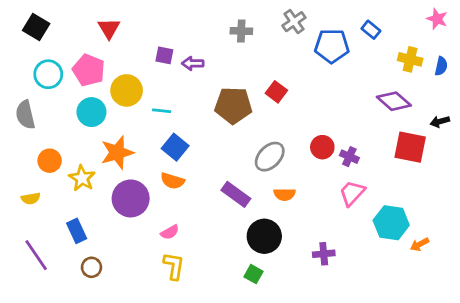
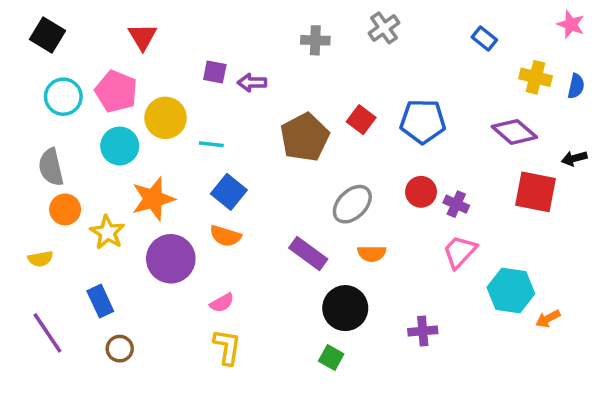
blue pentagon: (332, 46) -> (423, 121), moved
brown pentagon: (233, 105) -> (305, 137), turned -30
gray semicircle: (25, 115) -> (51, 167), moved

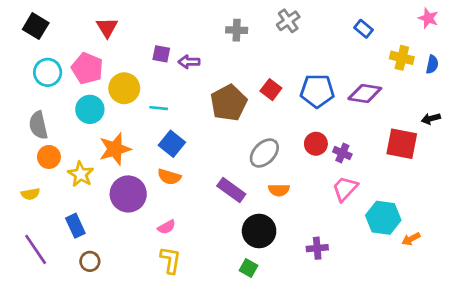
purple diamond: (514, 132) -> (365, 94), moved, turned -32

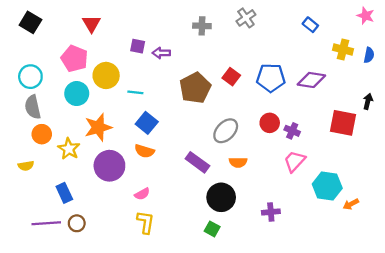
cyan circle: (48, 72) -> (30, 77), moved
black arrow: (431, 119) -> (368, 101), turned 119
purple line: (36, 249) -> (46, 223), moved, turned -60

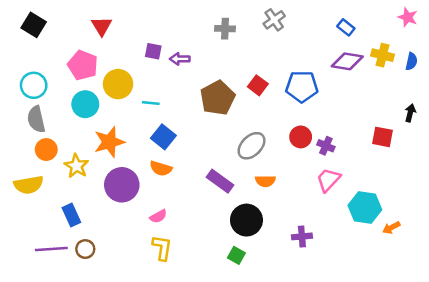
purple diamond: (311, 80) -> (347, 61), moved
red square: (343, 123) -> (382, 137), size x0.7
yellow semicircle: (26, 166) -> (29, 185), size x1.6

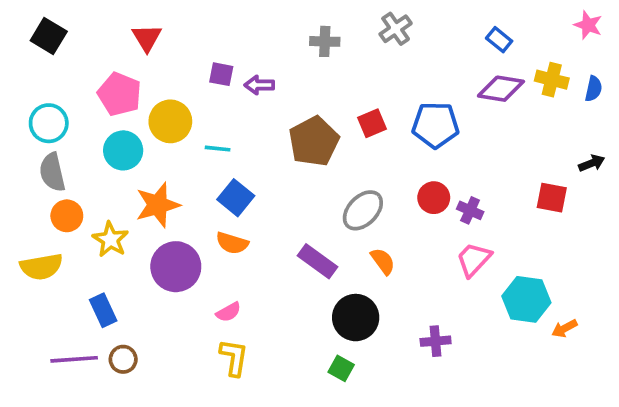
red square: (258, 85) -> (372, 123), turned 30
black arrow: (410, 113) -> (592, 163), turned 54
orange semicircle: (265, 181) -> (383, 261), turned -126

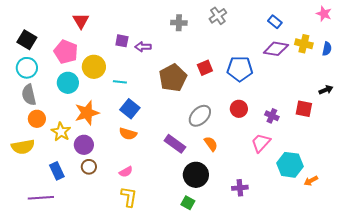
black square: (49, 36) -> (27, 40), moved
purple cross: (470, 210) -> (272, 116), moved
purple circle: (176, 267) -> (84, 145), moved, size x0.7
brown circle: (123, 359) -> (89, 167), moved

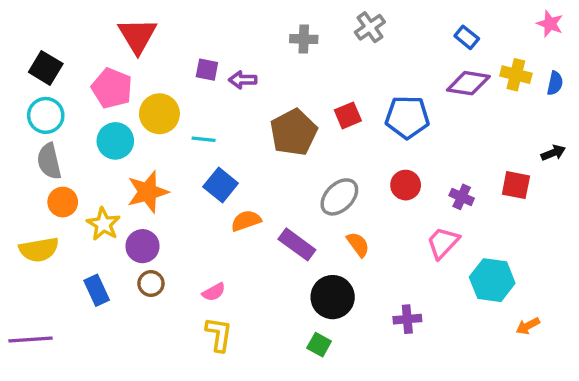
red triangle: (81, 21) -> (137, 36), size x1.4
orange semicircle: (128, 134) -> (246, 221), moved, turned 144
orange arrow: (311, 181) -> (528, 326), moved
purple line: (41, 198) -> (30, 340), moved

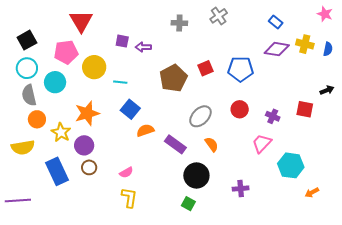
black square: (46, 68) -> (27, 40), turned 30
pink pentagon: (112, 88) -> (66, 52), turned -30
cyan circle: (115, 141) -> (55, 82), moved
blue rectangle: (97, 290) -> (57, 171), size x1.5

